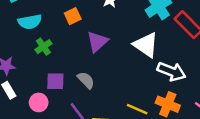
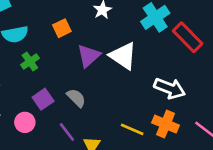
white triangle: (146, 45) -> (123, 56), moved
purple square: (55, 81) -> (43, 99), turned -36

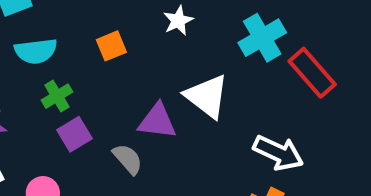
purple triangle: (89, 56) -> (157, 121), moved, turned 45
purple square: (43, 99) -> (75, 134), moved

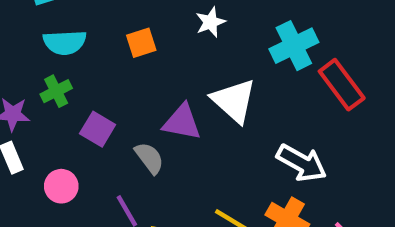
green cross: (57, 96) -> (56, 91), moved
purple square: (75, 134) -> (98, 129), turned -32

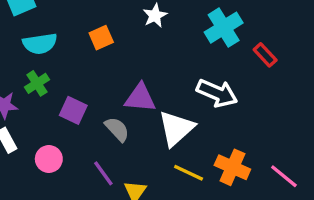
red rectangle: (342, 85) -> (265, 55), size x0.6
white triangle: (234, 101) -> (176, 128), moved, turned 42
white arrow: (302, 163) -> (217, 93), moved

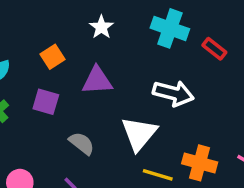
cyan cross: (224, 28) -> (170, 28), turned -30
purple triangle: (140, 98) -> (97, 81), moved
purple square: (73, 110) -> (46, 102), moved

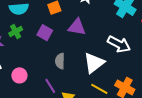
gray semicircle: (82, 143) -> (60, 61), turned -140

